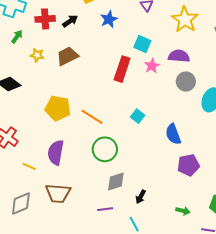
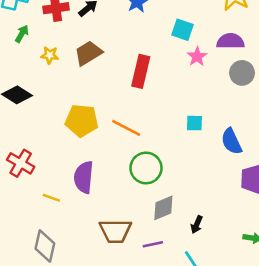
red rectangle: (122, 69) -> (141, 71), moved
cyan square: (138, 116) -> (194, 123), moved, turned -32
brown trapezoid: (58, 193) -> (115, 231), moved
gray diamond: (21, 203) -> (45, 246), turned -50

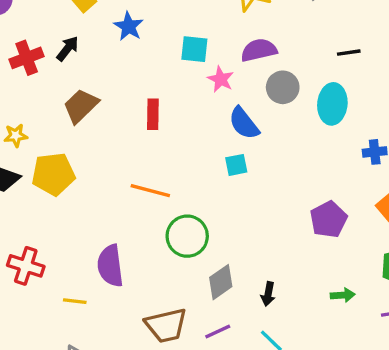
yellow star: (50, 55) -> (16, 135), moved
red rectangle: (141, 71) -> (153, 114), size x0.7
yellow pentagon: (82, 121) -> (53, 174), moved
blue semicircle: (231, 141) -> (244, 123), moved

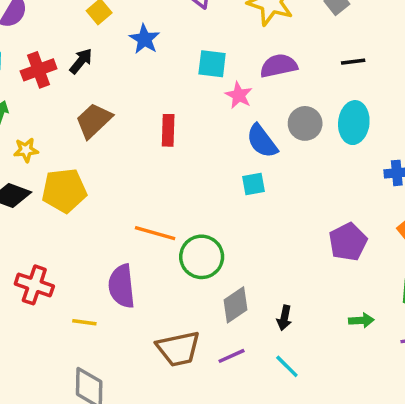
black line: (349, 53) -> (353, 62), moved
gray circle: (283, 87) -> (305, 123), moved
orange line: (150, 191) -> (155, 233), moved

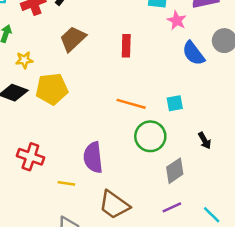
cyan square: (253, 184) -> (175, 103), moved
orange line: (155, 233) -> (131, 104), moved
black arrow: (284, 318) -> (205, 141), moved, turned -42
brown trapezoid: (178, 349) -> (114, 205), moved, turned 48

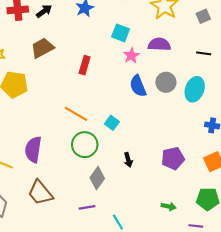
cyan square: (175, 103) -> (112, 123), turned 32
gray diamond: (175, 171) -> (97, 178), turned -35

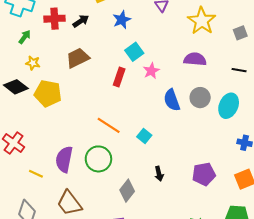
cyan square: (121, 33) -> (134, 52), moved, turned 30
pink star: (131, 56) -> (151, 71), moved
green circle: (85, 145) -> (98, 159), moved

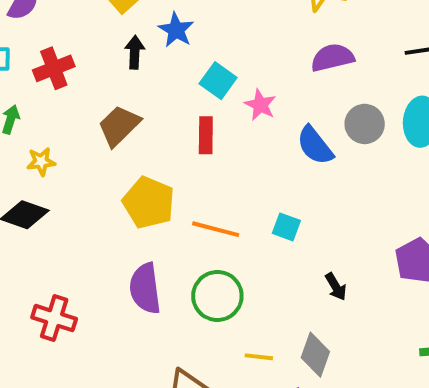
black arrow: (81, 21) -> (135, 52), moved, turned -35
yellow pentagon: (48, 93) -> (149, 203), moved, turned 30
purple semicircle: (64, 159) -> (145, 288), moved
yellow line: (36, 174) -> (259, 357), moved
gray diamond: (127, 191) -> (315, 355), moved

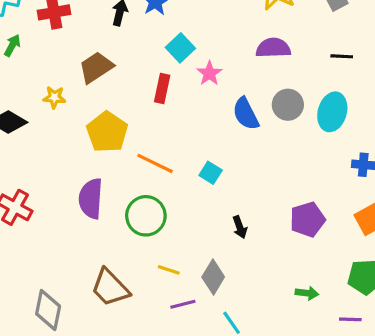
yellow star: (41, 162) -> (54, 97), moved

